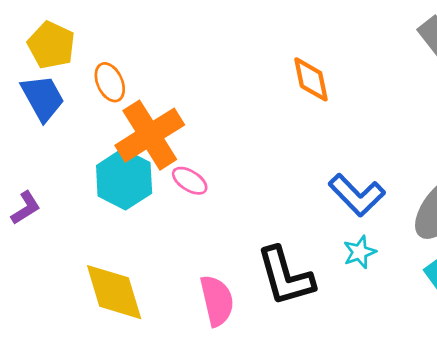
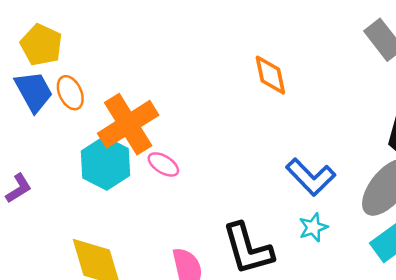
orange ellipse: (110, 82) -> (70, 93), moved

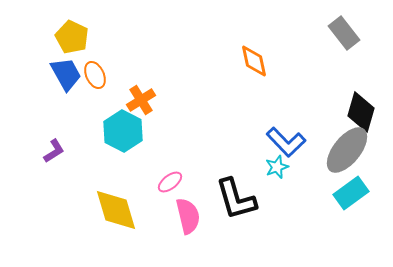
orange cross: (128, 124) -> (141, 100), size x0.6
pink ellipse: (163, 164) -> (170, 182), moved, turned -70
cyan star: (313, 227) -> (277, 167), moved

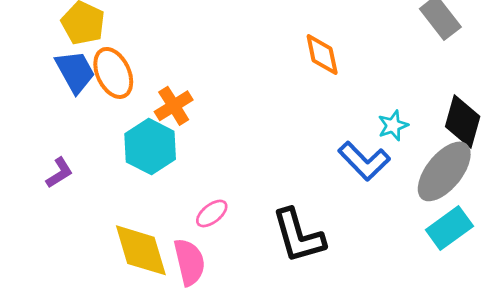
orange ellipse: (95, 75) -> (113, 73), size x1.4
cyan star: (277, 167) -> (393, 126), moved
pink semicircle: (188, 216) -> (189, 262), moved

